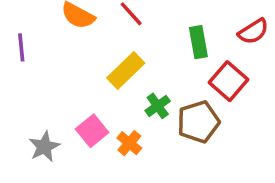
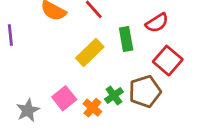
red semicircle: (253, 31) -> (157, 23), moved
green rectangle: (198, 42) -> (126, 39), moved
green cross: (158, 106) -> (114, 96), moved

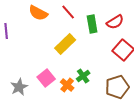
green rectangle: (126, 39) -> (92, 24), moved
brown pentagon: (145, 91) -> (117, 87), moved

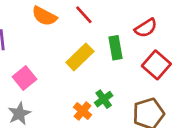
green rectangle: (92, 24) -> (116, 48), moved
pink square: (46, 78) -> (25, 78), moved

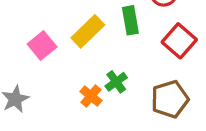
pink square: (25, 78) -> (42, 46), moved

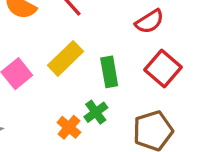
green rectangle: (130, 20) -> (109, 72), moved

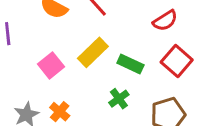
green rectangle: (109, 72) -> (130, 64), turned -55
orange cross: (69, 127) -> (60, 112), moved

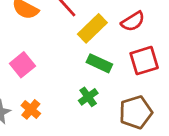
yellow rectangle: (93, 52) -> (92, 28), moved
red square: (177, 61) -> (144, 61), turned 32

